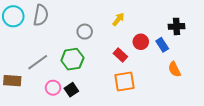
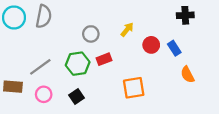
yellow arrow: (118, 19) -> (127, 30), moved
black cross: (176, 26) -> (185, 15), moved
red rectangle: (120, 55) -> (104, 59), moved, turned -64
pink circle: (53, 88) -> (44, 94), moved

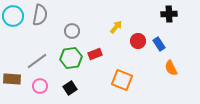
gray circle: (91, 34) -> (72, 31), moved
orange square: (134, 88) -> (122, 80), turned 30

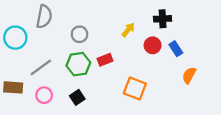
black cross: (169, 14) -> (163, 19), moved
cyan circle: (13, 16) -> (15, 38), moved
orange semicircle: (171, 68) -> (189, 75), turned 56

